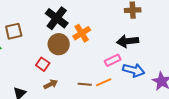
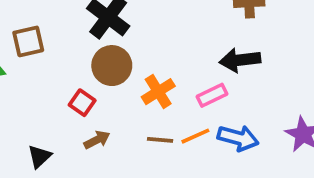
orange cross: (82, 33) -> (158, 92), moved
blue arrow: (134, 70) -> (238, 138), moved

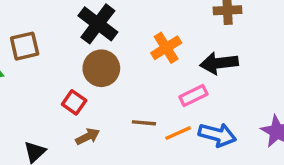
orange cross: (158, 92) -> (166, 48), moved
brown line: (160, 140) -> (144, 123), moved

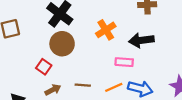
pink rectangle: (193, 96) -> (124, 62), turned 30
brown line: (144, 123) -> (83, 85), moved

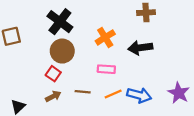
pink rectangle: (124, 62) -> (106, 69), moved
red square: (44, 67) -> (53, 74), moved

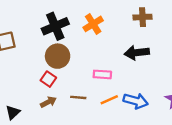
black cross: (60, 22) -> (55, 26), turned 30
orange cross: (105, 37) -> (93, 24), moved

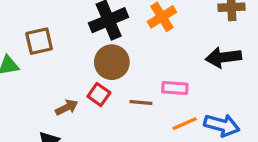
brown line: (78, 97) -> (141, 103), moved
brown arrow: (48, 102) -> (67, 107), moved

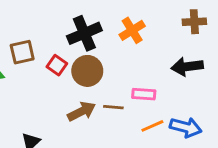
red square: (99, 94) -> (57, 65), moved
brown arrow: (67, 107) -> (81, 111), moved, size x1.4

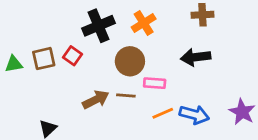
brown square: (22, 52) -> (44, 59), moved
brown circle: (87, 71) -> (130, 61), moved

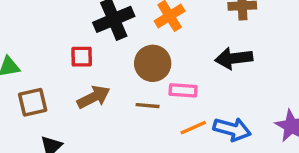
red square: (73, 56) -> (82, 57), turned -36
brown square: (44, 59) -> (33, 102), moved
brown arrow: (96, 100) -> (93, 97), moved

